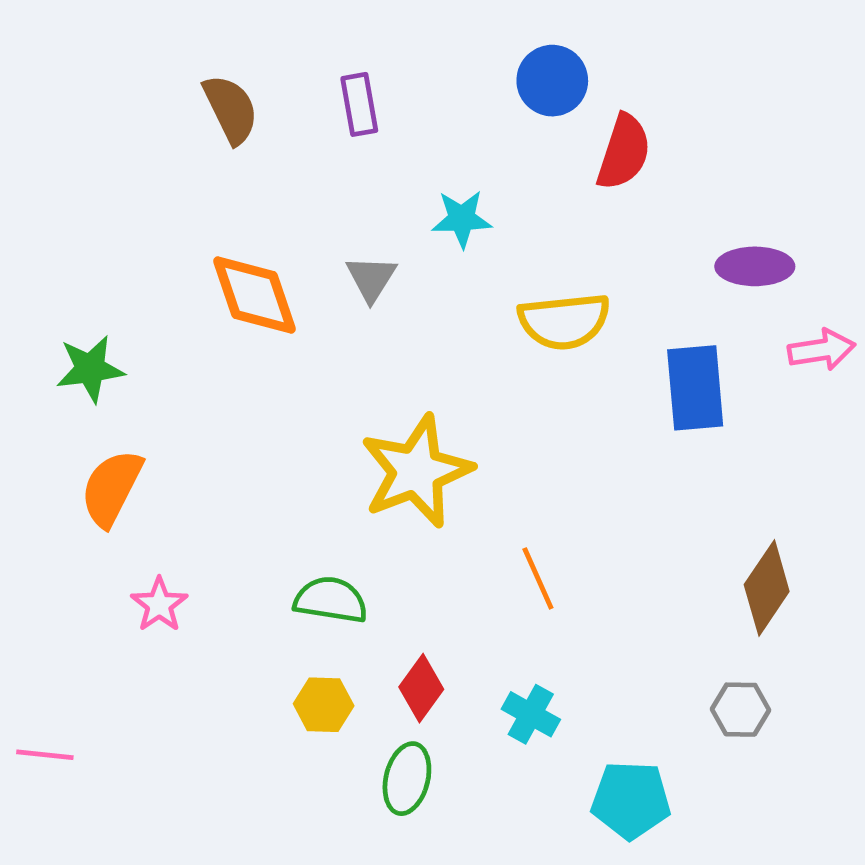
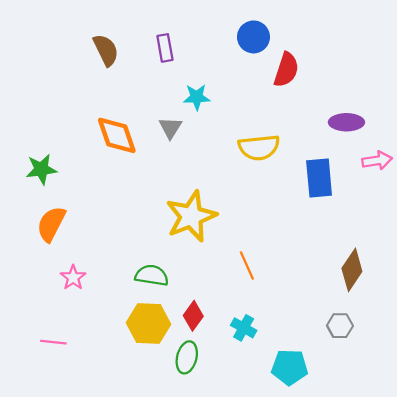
cyan star: (462, 219) -> (197, 97), moved
yellow hexagon: (324, 705) -> (149, 323), size x1.6
pink line: (45, 755) -> (53, 342), moved

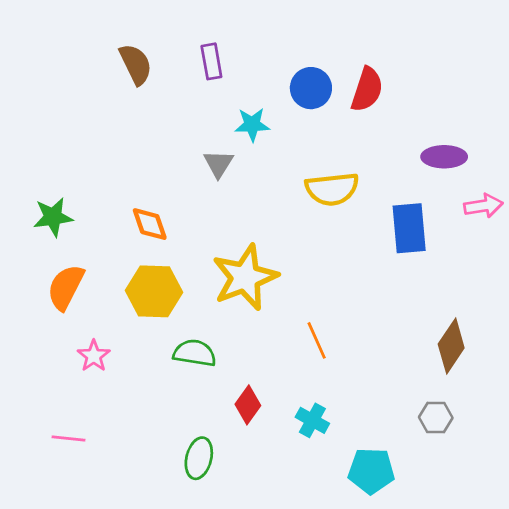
blue circle: (253, 37) -> (311, 88), moved
orange diamond: (117, 135) -> (150, 224), moved, size x0.7
yellow hexagon: (149, 323) -> (154, 291), moved
green ellipse: (187, 357) -> (199, 458), moved

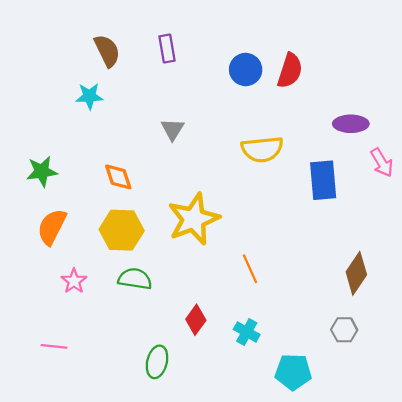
cyan star: (252, 125) -> (89, 96), moved
pink arrow: (483, 206) -> (382, 163), turned 68
green semicircle: (195, 353) -> (135, 279), moved

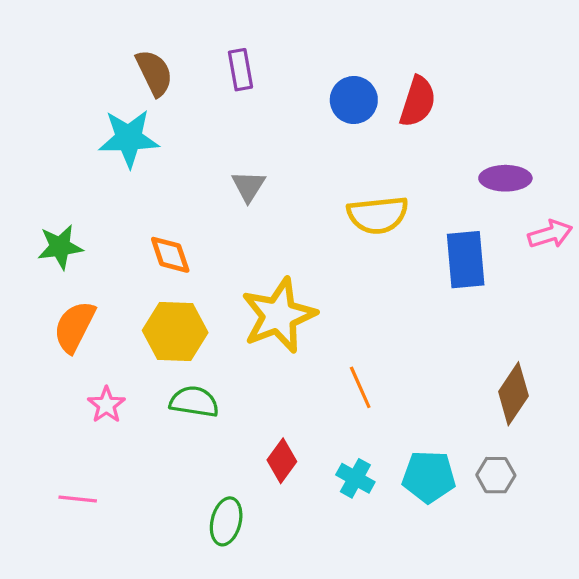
cyan star: (89, 96) -> (129, 138), size x1.5
pink arrow: (382, 163) -> (550, 234), turned -76
cyan pentagon: (293, 372) -> (429, 477), moved

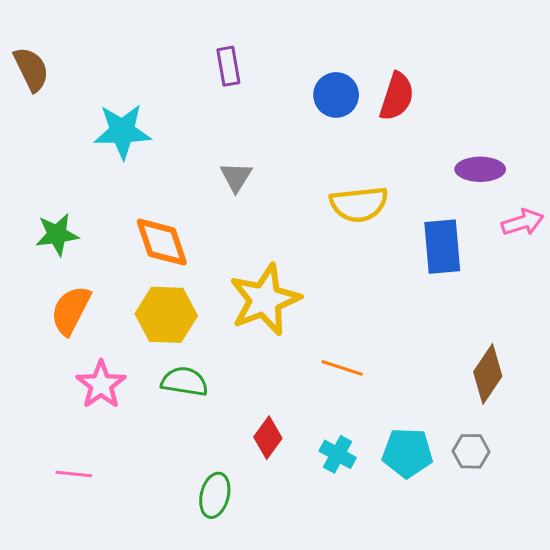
brown semicircle: (154, 73) -> (31, 69), moved
orange diamond: (170, 255) -> (162, 242), size x1.4
orange line: (360, 387) -> (342, 368), turned -48
pink star: (106, 405) -> (101, 385), size x1.4

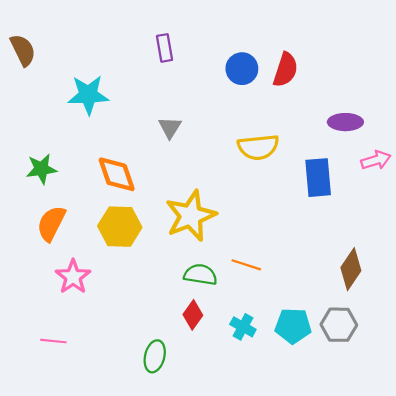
green semicircle: (184, 382) -> (200, 275), moved
gray hexagon: (471, 451) -> (339, 325), size x1.4

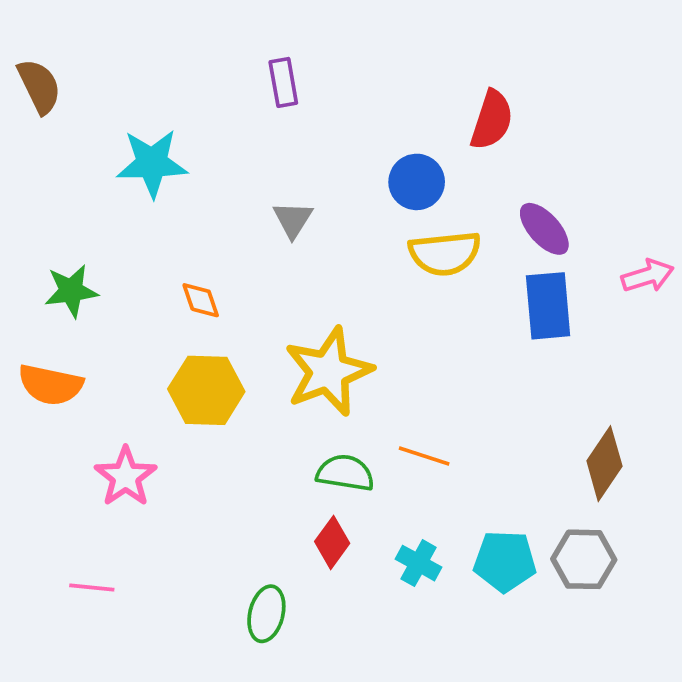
blue circle: (242, 69) -> (417, 182), moved
purple ellipse: (345, 122) -> (544, 229), moved, turned 48
orange diamond: (117, 174) -> (201, 300), size x0.6
orange semicircle: (51, 223) -> (50, 385), moved, turned -105

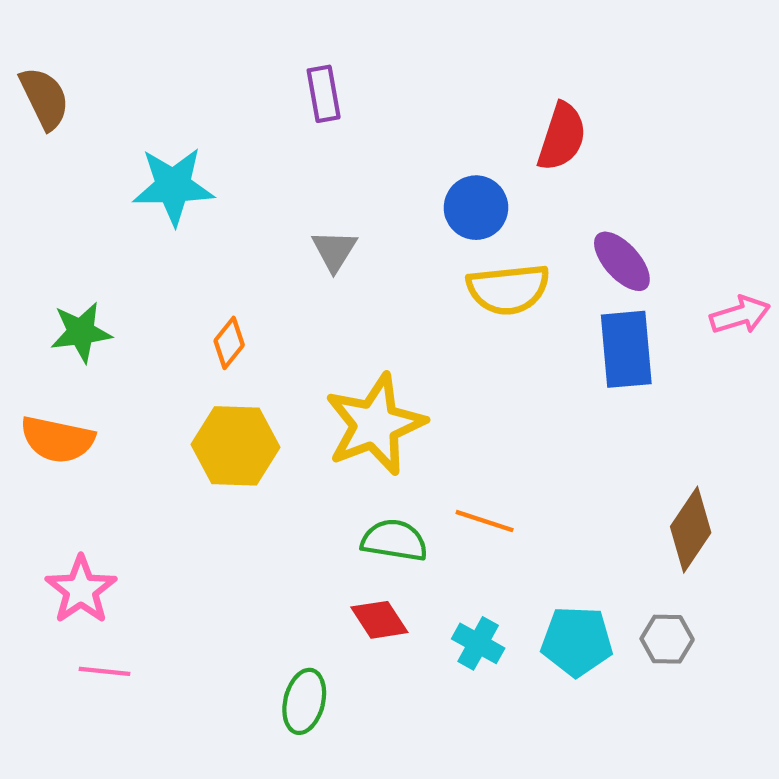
orange diamond: (201, 300) -> (229, 343), turned 57
pink star: (126, 477) -> (81, 590), moved
red diamond: (332, 542) -> (379, 620), turned -69
gray hexagon: (584, 559) -> (667, 639), size x0.7

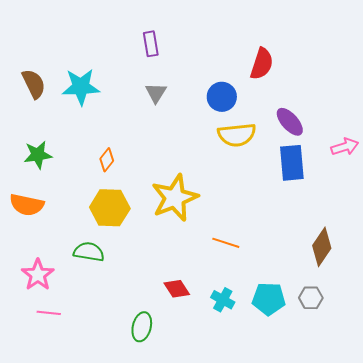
brown semicircle: (44, 98) -> (34, 84), moved
gray triangle: (334, 251) -> (156, 93), moved
green semicircle: (394, 540) -> (89, 252), moved

